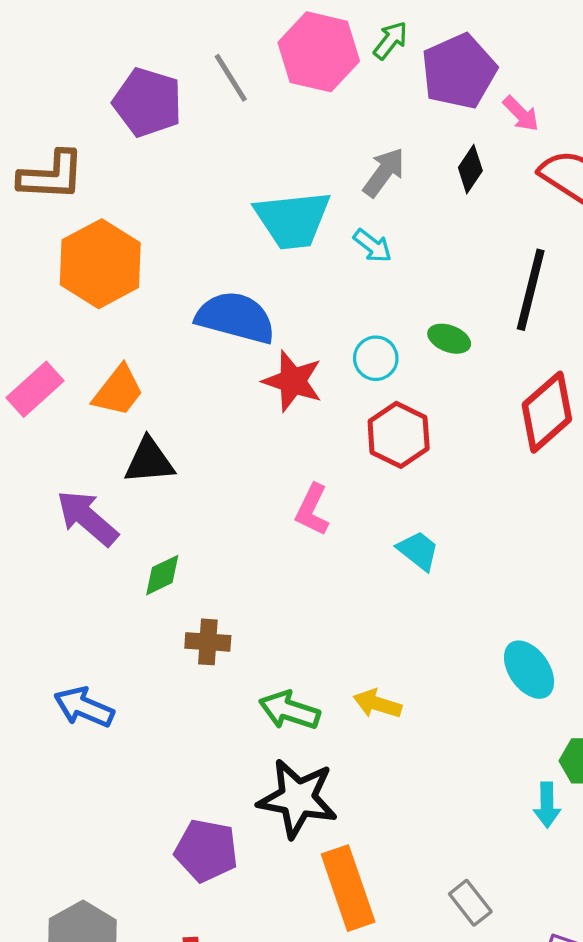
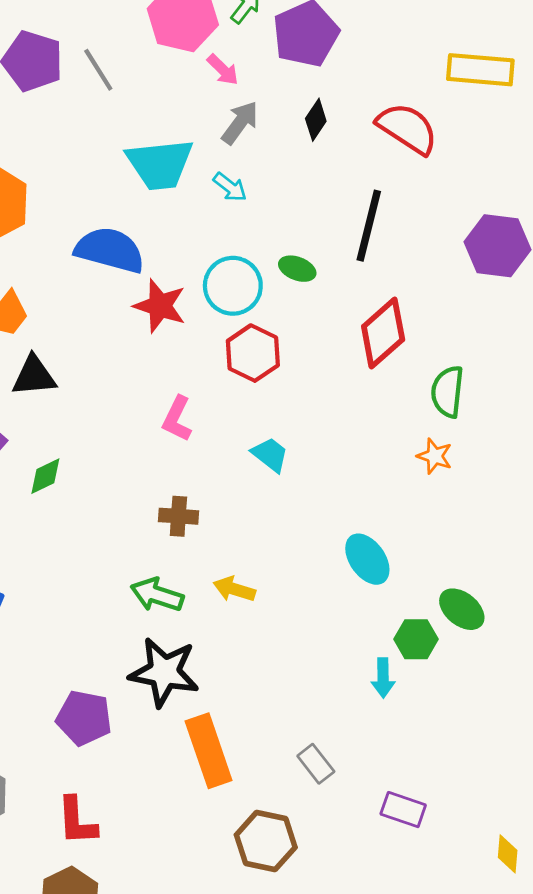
gray line: (231, 78) -> (98, 70), moved
pink arrow: (521, 114) -> (223, 70), moved
cyan circle: (376, 358) -> (233, 286), size x1.5
brown cross: (208, 642) -> (178, 516), moved

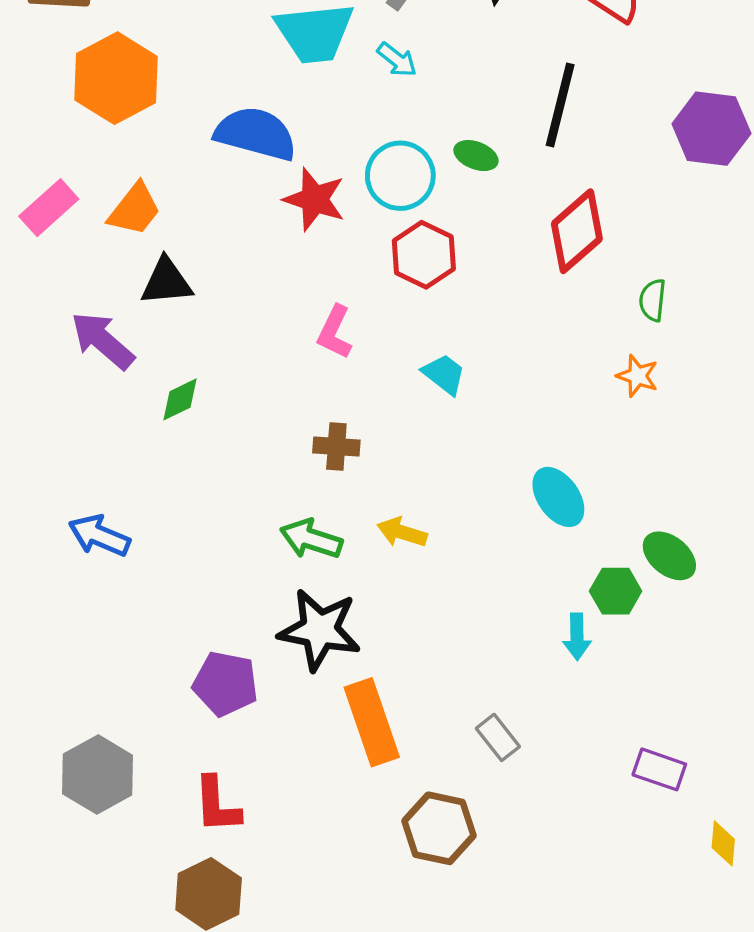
green semicircle: (447, 392) -> (653, 300), size x0.7
purple rectangle: (403, 810) -> (659, 769), moved

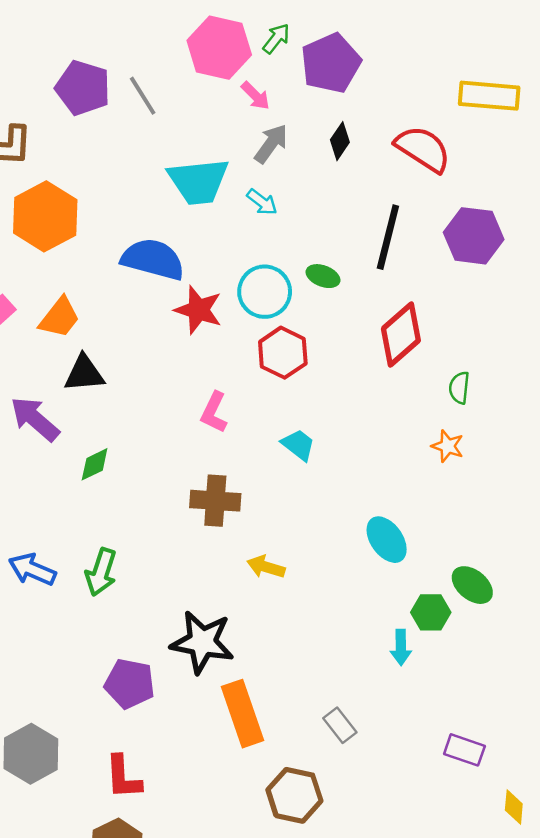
purple hexagon: (711, 129) -> (474, 236), moved
brown cross: (336, 447) -> (215, 501), size x1.4
green arrow: (311, 539) -> (101, 572), moved, turned -90

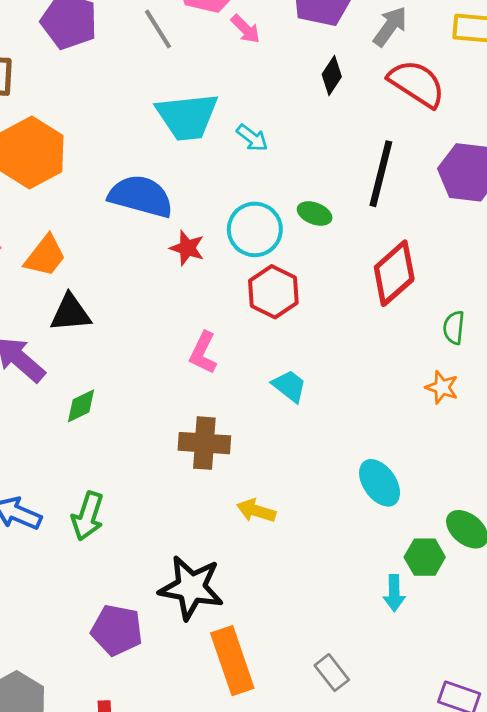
gray line: (143, 96) -> (158, 29), moved
gray arrow: (271, 144) -> (390, 26), moved
red star: (198, 310) -> (187, 248), size x0.7

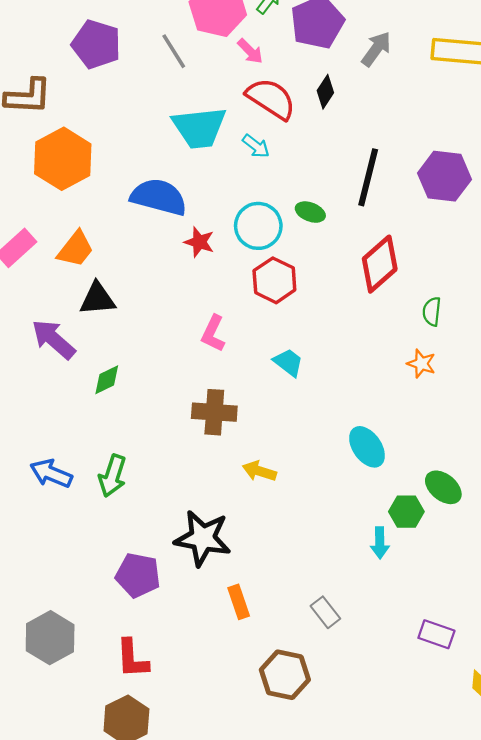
red semicircle: (417, 83) -> (271, 99), moved
orange rectangle: (232, 661) -> (239, 602), size x0.6

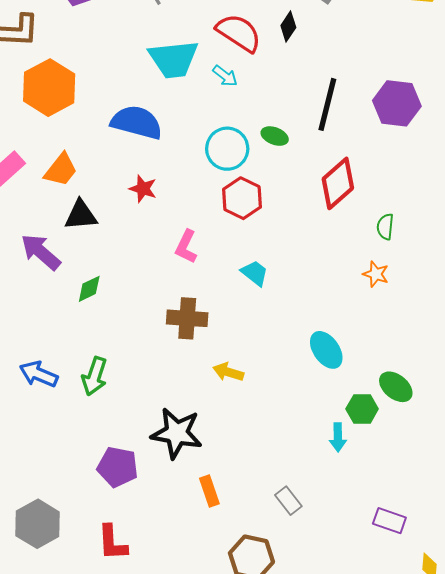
red star: (199, 242) -> (143, 189), moved

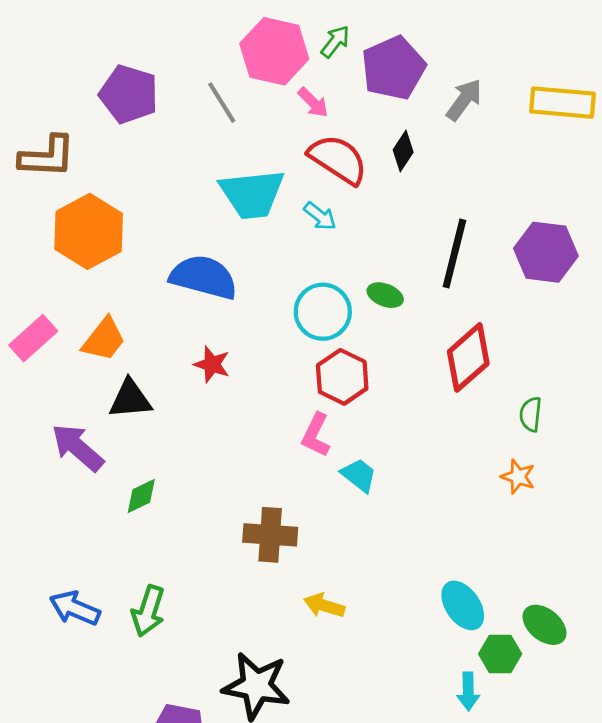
pink L-shape: (186, 247) -> (316, 435), moved
cyan ellipse: (326, 350) -> (463, 605), moved

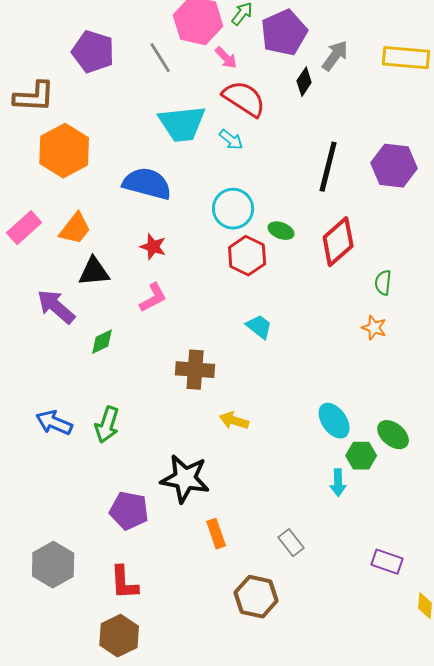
black diamond: (403, 151) -> (304, 82), moved
green ellipse: (385, 295) -> (281, 231), moved
pink L-shape: (316, 435) -> (153, 298), moved, turned -144

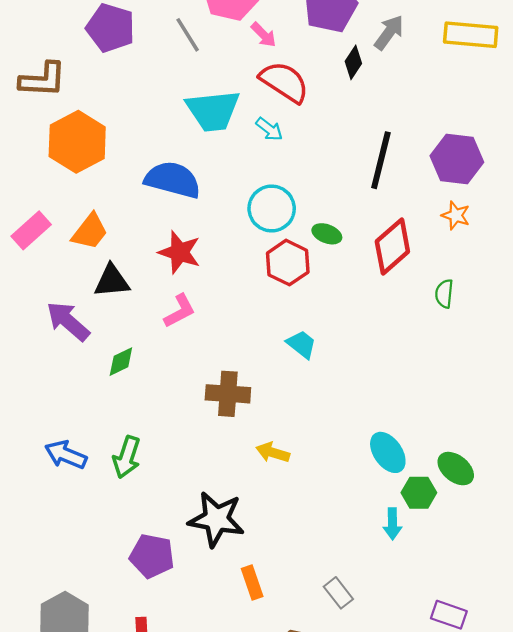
red star: (153, 247) -> (180, 252), size x1.4
orange star: (374, 328) -> (456, 215), moved

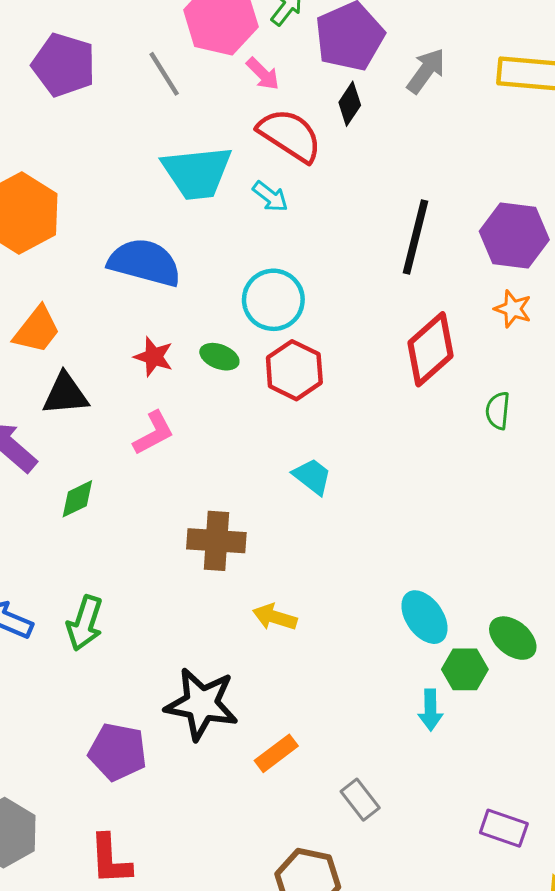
black diamond: (353, 62) -> (350, 104), moved
green ellipse: (327, 234) -> (219, 357), moved
red star: (180, 252) -> (154, 357), size x0.7
orange rectangle: (252, 582) -> (276, 753), moved, turned 72

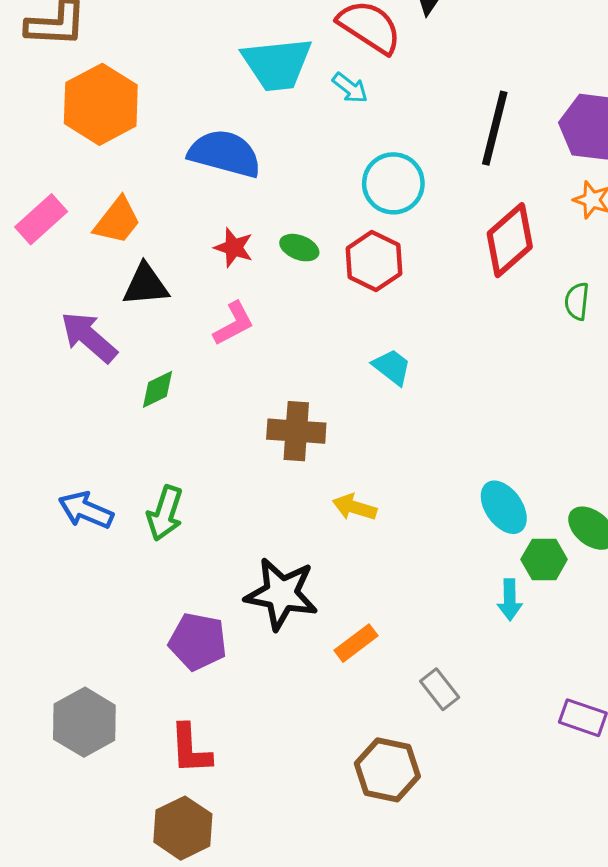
cyan circle: (273, 300) -> (393, 183), moved

